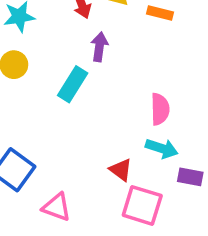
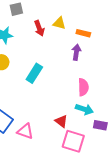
purple arrow: (99, 47) -> (76, 52), moved
pink triangle: (57, 207) -> (25, 131), moved

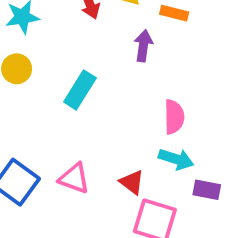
purple arrow: (76, 52) -> (143, 46), moved
pink triangle: (25, 131) -> (74, 178), moved

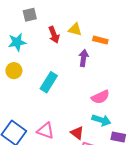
pink semicircle: (174, 117) -> (100, 97), turned 66

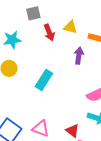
gray square: (30, 15) -> (33, 13), moved

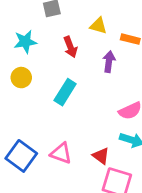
red arrow: (49, 32) -> (70, 47), moved

